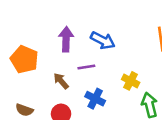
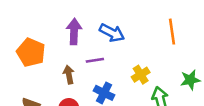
brown arrow: (61, 81) -> (69, 75), turned 30
yellow cross: (131, 81) -> (141, 75), turned 30

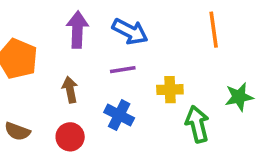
purple line: (95, 60) -> (123, 70), moved
yellow cross: (141, 75) -> (170, 90), turned 30

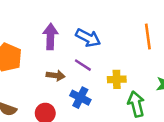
purple line: (123, 70) -> (83, 65), turned 42
brown arrow: (70, 90) -> (56, 75), moved, turned 108

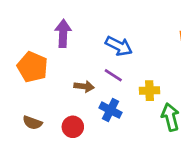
purple arrow: (50, 37) -> (63, 33), moved

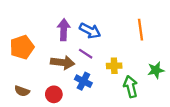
purple arrow: (63, 33) -> (64, 30), moved
orange pentagon: (32, 67) -> (22, 47), turned 30
brown arrow: (84, 86) -> (63, 63), size x1.5

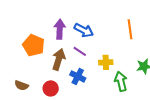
orange pentagon: (22, 47) -> (34, 45), moved, turned -30
brown arrow: (63, 63) -> (59, 59), turned -80

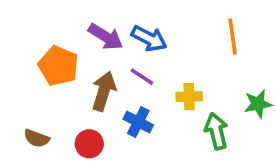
purple arrow: (60, 29) -> (106, 37), turned 120

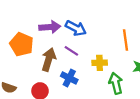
purple arrow: (106, 37) -> (50, 27), turned -36
orange line: (233, 37) -> (126, 40), moved

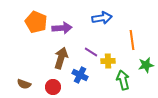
blue arrow: (76, 28) -> (102, 18), moved, turned -36
orange pentagon: (22, 44) -> (36, 22), moved
purple line: (71, 51) -> (91, 52), moved

